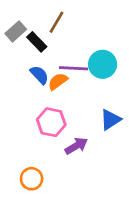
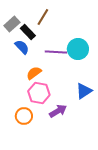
blue semicircle: (39, 75) -> (22, 47), moved
orange semicircle: (58, 81) -> (34, 73), moved
orange circle: (32, 179) -> (24, 116), moved

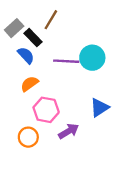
orange semicircle: (34, 73) -> (29, 84), moved

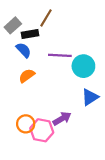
black rectangle: (33, 38) -> (30, 34), turned -56
cyan circle: (92, 58) -> (83, 66), moved
pink hexagon: (46, 110) -> (42, 130), moved

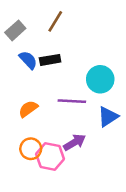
black rectangle: (30, 34) -> (50, 60), moved
purple line: (60, 55) -> (72, 101), moved
orange semicircle: (27, 76) -> (28, 109), moved

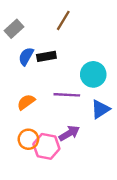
brown line: (55, 21) -> (63, 20), moved
blue semicircle: (28, 60) -> (26, 56), turned -108

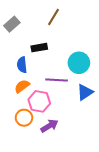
blue semicircle: (26, 56) -> (22, 65), moved, turned -35
purple arrow: (69, 133) -> (49, 126), moved
pink hexagon: (46, 146) -> (39, 101), moved

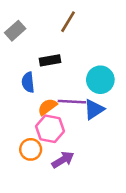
orange semicircle: (22, 86) -> (47, 107), moved
blue triangle: (85, 92) -> (94, 109), moved

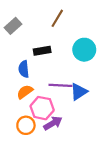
cyan circle: (100, 80) -> (84, 50), moved
orange semicircle: (47, 107) -> (25, 92), moved
purple arrow: (63, 160) -> (53, 123), moved

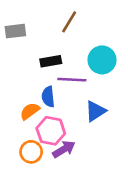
gray rectangle: (13, 26) -> (15, 31), turned 35
blue semicircle: (24, 69) -> (48, 97), moved
purple line: (60, 85) -> (72, 80), moved

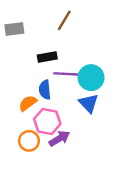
cyan circle: (102, 60) -> (91, 78), moved
blue triangle: (95, 111) -> (89, 103), turned -40

